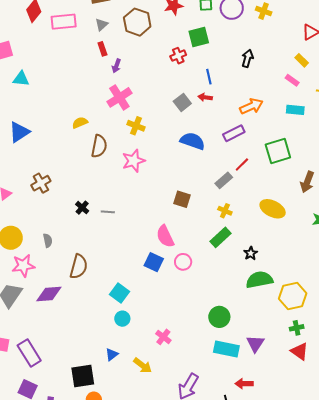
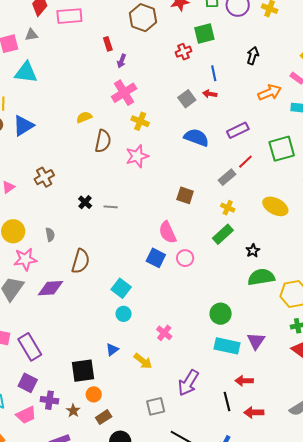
gray triangle: (102, 25) -> (31, 35), moved, turned 32
cyan triangle: (21, 79) -> (26, 72), size x1.4
orange arrow: (251, 106) -> (270, 92), moved

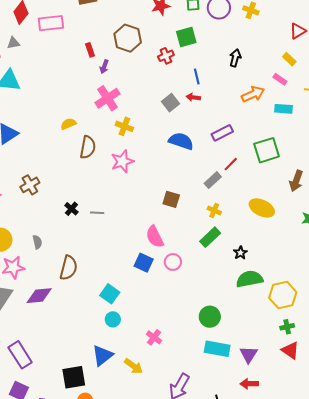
brown hexagon: (143, 18) -> (128, 38), moved
purple triangle: (256, 341) -> (249, 354), moved
blue triangle: (112, 350) -> (103, 355), size x1.6
red arrow: (244, 381) -> (249, 384), moved

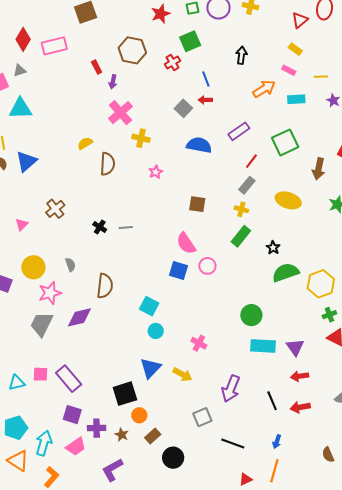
pink star: (122, 161) -> (156, 172), moved, size x0.6
gray rectangle: (213, 180) -> (247, 185), moved

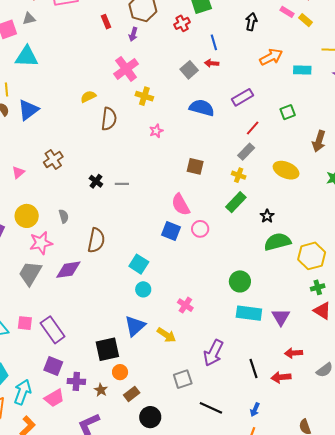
pink rectangle: (289, 70) -> (287, 12), moved
purple arrow: (113, 82) -> (133, 34), moved
green square: (285, 142) -> (288, 112), size x0.6
red arrow: (300, 376) -> (294, 353), moved

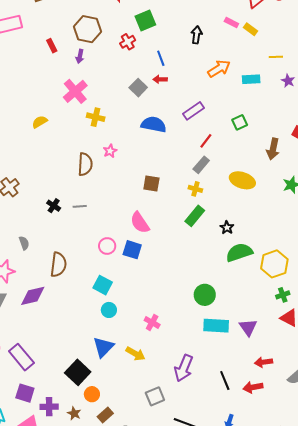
brown semicircle: (109, 119) -> (85, 164), moved
pink circle: (200, 229) -> (107, 246), moved
black square: (107, 349) -> (78, 372), turned -30

